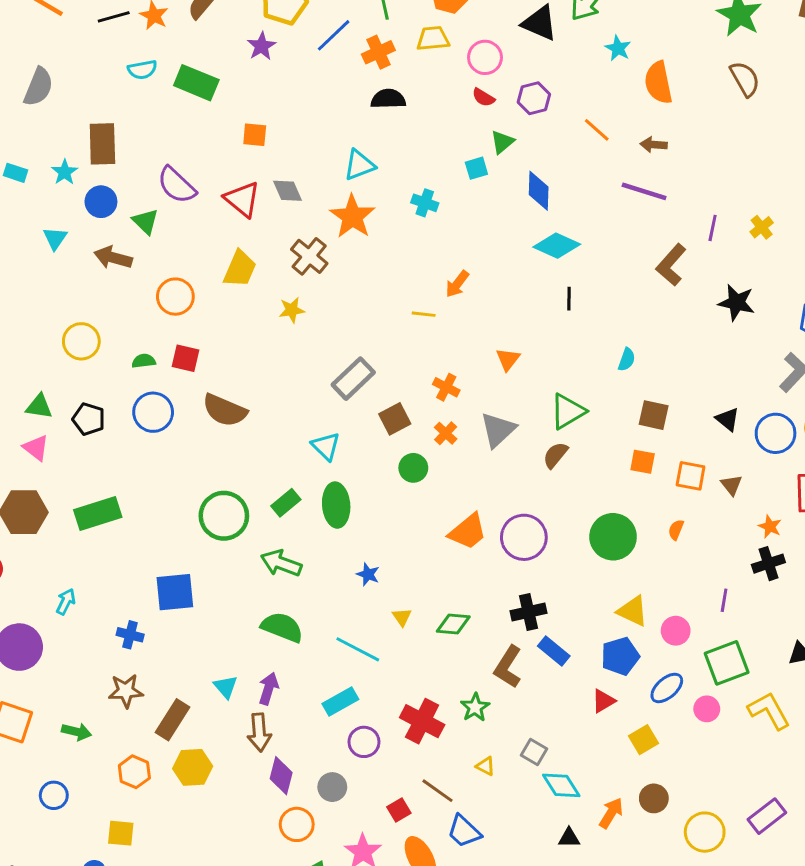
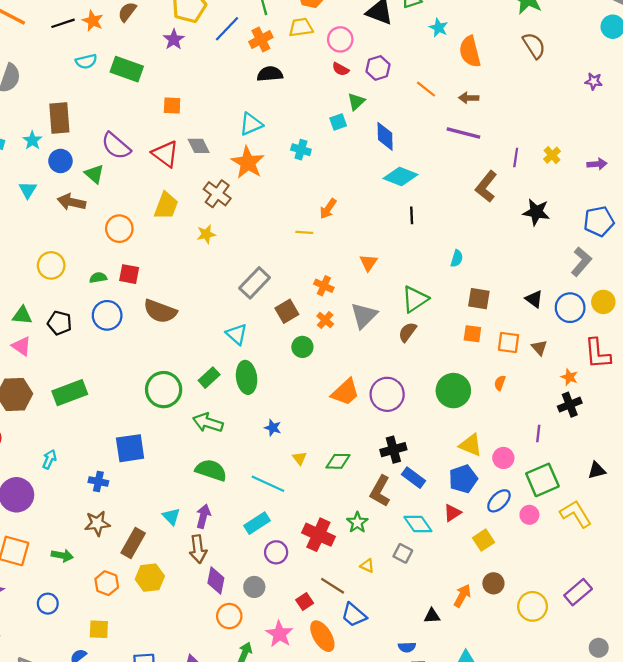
cyan diamond: (561, 785) -> (418, 524), moved

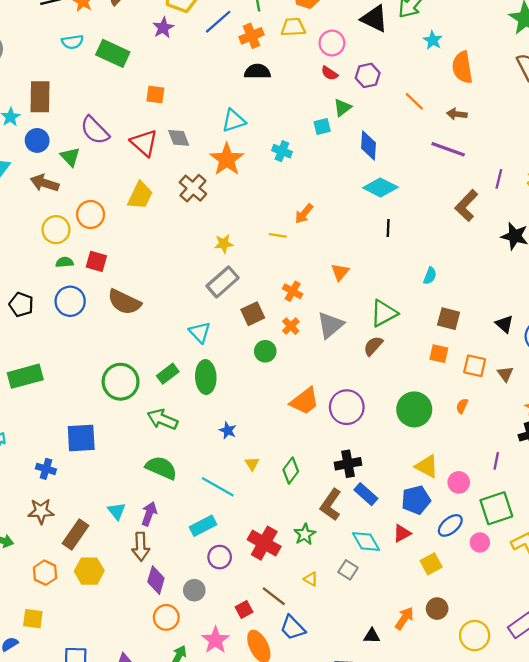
yellow star: (206, 234) -> (224, 244), moved
yellow circle: (51, 265) -> (56, 230), moved
green diamond: (338, 461) -> (291, 471), turned -60

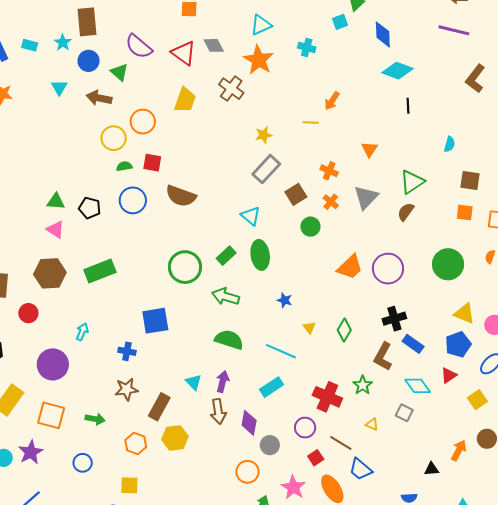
purple circle: (220, 557) -> (305, 428), moved
purple diamond: (156, 580) -> (249, 423), moved

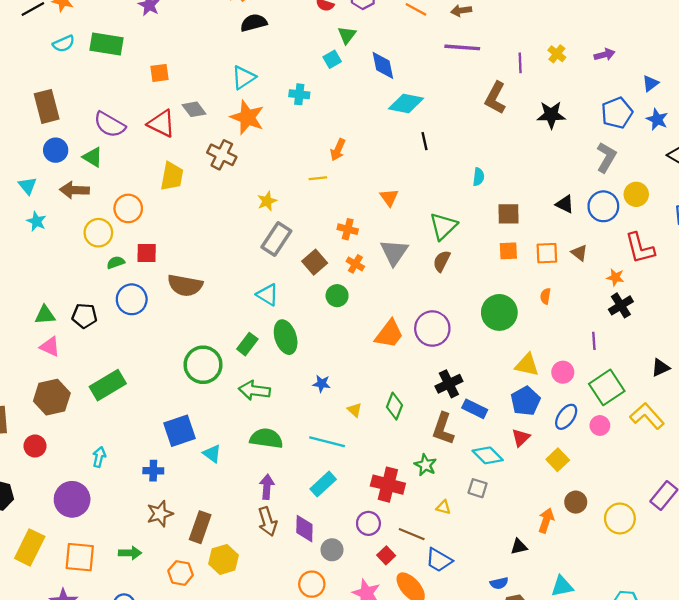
cyan star: (63, 43) -> (36, 221), moved
cyan triangle: (194, 382) -> (212, 454), moved

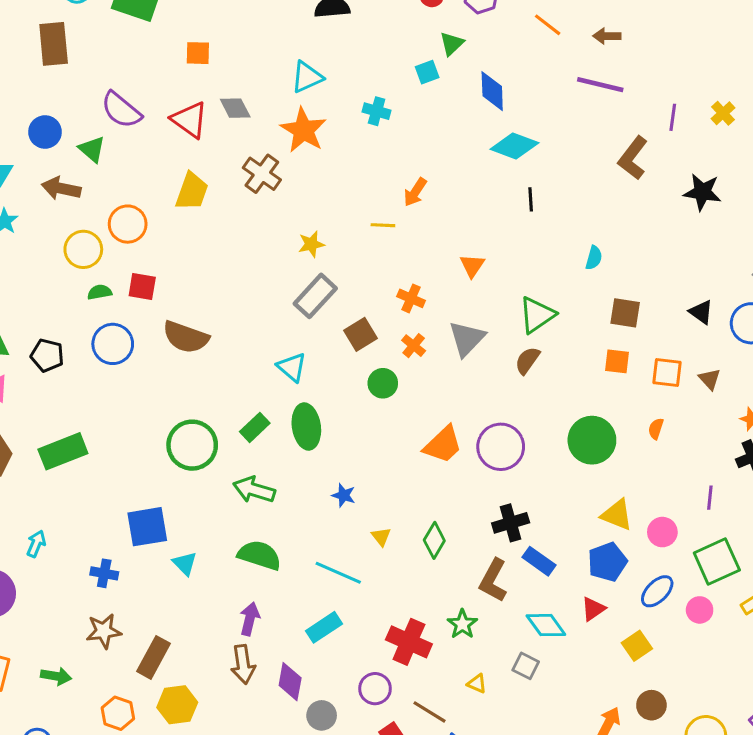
brown rectangle: (47, 106) -> (54, 44), moved

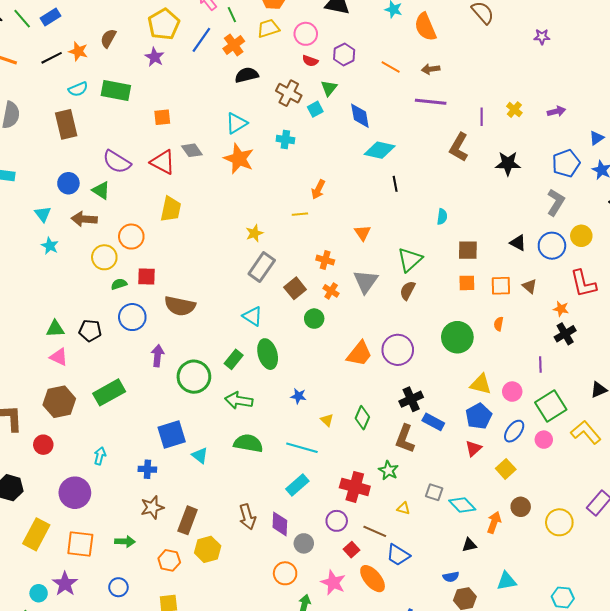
brown cross: (262, 174) -> (289, 93), moved
purple arrow: (250, 619) -> (158, 356), moved
cyan diamond: (546, 625) -> (462, 505), moved

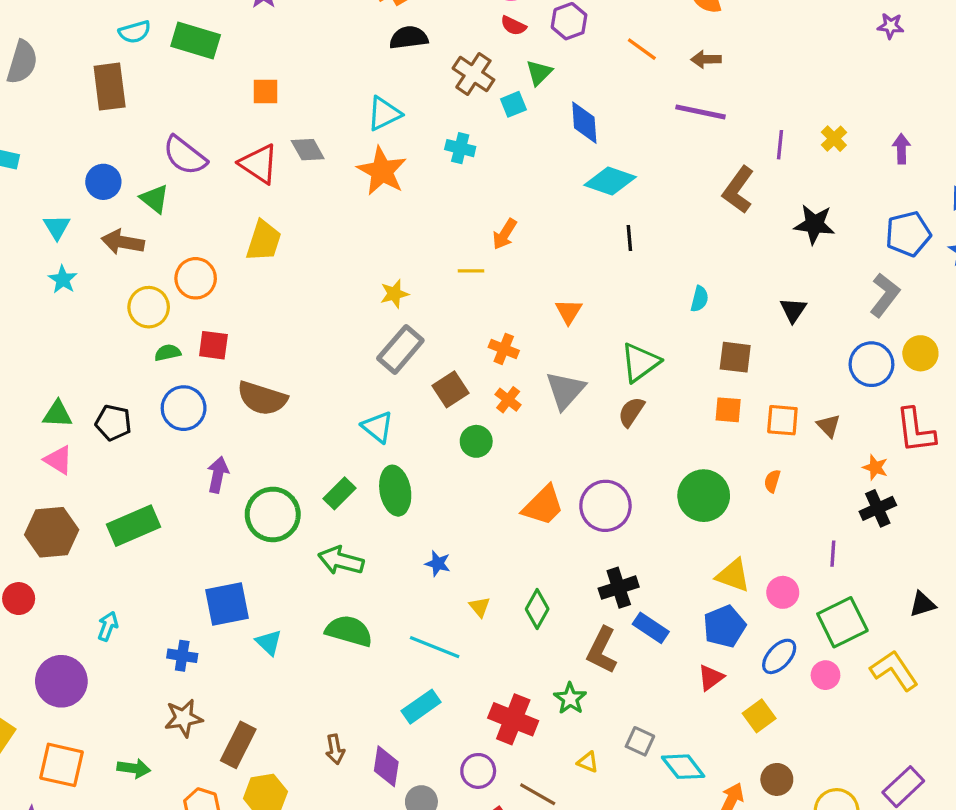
purple arrow: (556, 111) -> (901, 149), turned -84
black triangle: (518, 243) -> (793, 310), moved, turned 30
brown arrow: (247, 517) -> (335, 749), size x0.7

